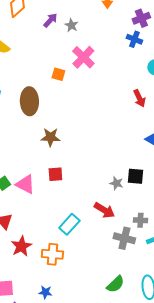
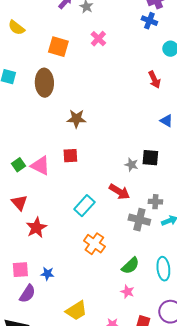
pink cross: (83, 57) -> (98, 39), size x0.7
orange square: (58, 74) -> (58, 47), moved, size x1.5
brown star: (50, 137) -> (76, 119), moved
orange cross: (52, 254) -> (94, 244), moved, turned 30
blue star: (45, 292) -> (47, 274), moved

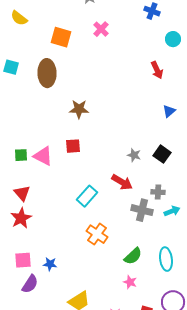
blue triangle: (166, 121) -> (169, 111), turned 48
black square: (150, 158) -> (162, 154), moved, turned 30
green square: (18, 165) -> (21, 155), turned 32
red star: (36, 228) -> (21, 218), moved

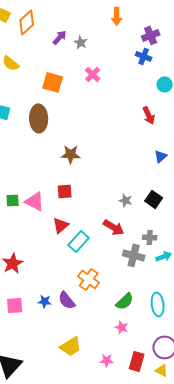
red triangle: (22, 193) -> (61, 225), moved, turned 30
blue star: (50, 264) -> (45, 301), moved
purple semicircle: (30, 284) -> (67, 300), moved, turned 108

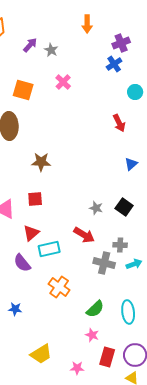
blue cross: (144, 56) -> (114, 64), turned 35
cyan rectangle: (79, 241) -> (49, 249), turned 35
purple semicircle: (67, 300) -> (22, 263), moved
red rectangle: (137, 361) -> (107, 357), moved

